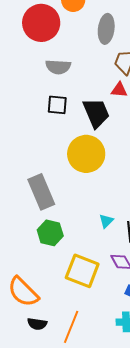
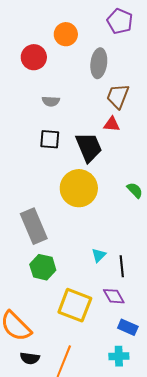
red circle: (41, 23) -> (34, 57), size x0.7
gray semicircle: (58, 67) -> (51, 101), size x0.7

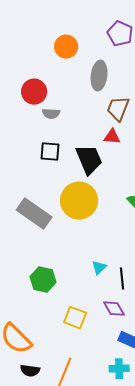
red circle: (34, 57) -> (34, 92), moved
gray rectangle: (34, 226) -> (34, 214), moved, turned -32
yellow square: (75, 305) -> (75, 318), size x0.7

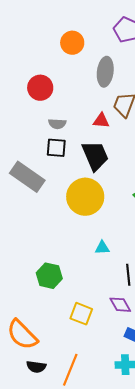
gray semicircle: (51, 114) -> (57, 124), moved
red triangle: (112, 137) -> (101, 121), moved
gray rectangle: (34, 214) -> (27, 177), moved
cyan triangle: (99, 268) -> (102, 248), moved, turned 42

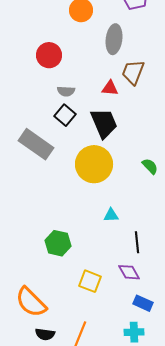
black square: (56, 148) -> (65, 115), turned 35

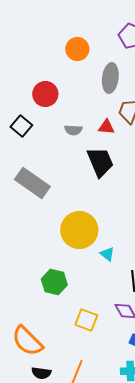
gray semicircle: (66, 91) -> (73, 130), moved
black square: (65, 115) -> (21, 126), moved
yellow circle: (94, 164) -> (79, 230), moved
cyan triangle: (111, 215) -> (107, 254), turned 42

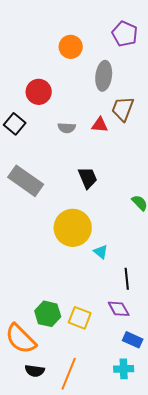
black trapezoid: (100, 162) -> (88, 178), moved, size x0.7
green hexagon: (54, 282) -> (48, 314), moved

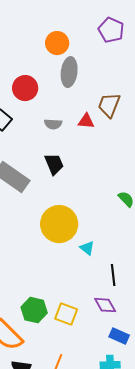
gray ellipse: (104, 76) -> (69, 72), moved
black trapezoid: (88, 178) -> (54, 164), moved

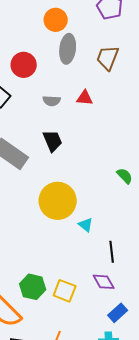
brown trapezoid: (109, 105) -> (108, 58), moved
blue rectangle: (119, 336) -> (118, 313), turned -66

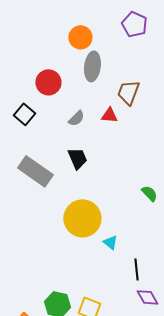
brown trapezoid: (108, 58) -> (128, 92), moved
gray semicircle: (52, 101) -> (76, 118), turned -48
purple diamond: (104, 282) -> (147, 297), moved

